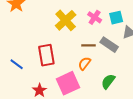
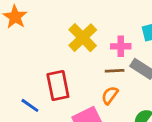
pink cross: (95, 17) -> (121, 46), moved, turned -32
blue line: (17, 64) -> (30, 105), moved

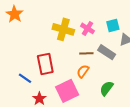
yellow cross: (83, 38) -> (63, 29), turned -30
pink cross: (121, 46) -> (88, 28), moved, turned 32

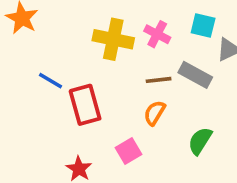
cyan square: (113, 26) -> (203, 25), turned 32
blue line: (25, 78) -> (51, 81), moved
pink square: (67, 91) -> (129, 151), size x0.6

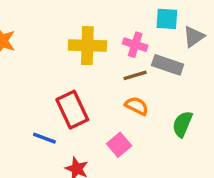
pink cross: (157, 34) -> (135, 45), moved
blue line: (51, 81) -> (44, 138), moved
orange semicircle: (155, 113) -> (137, 106), turned 95

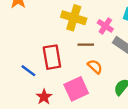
brown line: (135, 75) -> (86, 45), moved
pink square: (119, 145) -> (76, 89), size x1.5

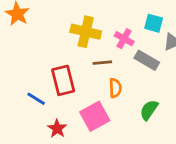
orange semicircle: (95, 67) -> (115, 88), turned 49

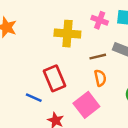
pink cross: (124, 39) -> (100, 20), moved
brown line: (102, 63) -> (98, 57), moved

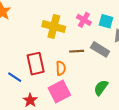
orange semicircle: (100, 78) -> (61, 68), moved

